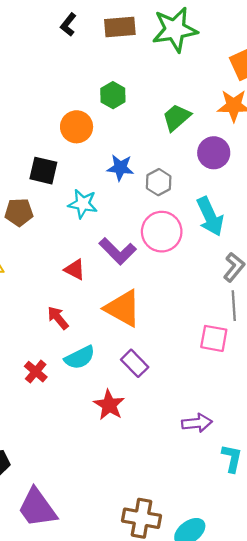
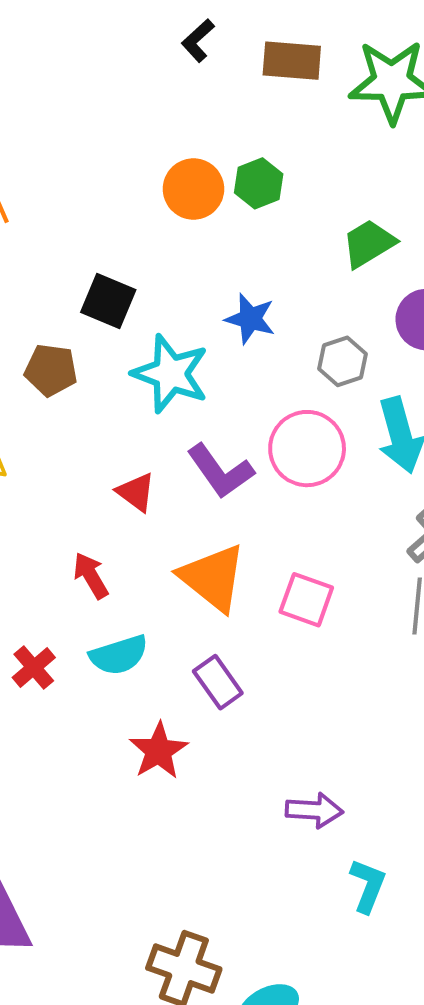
orange circle: (77, 127) -> (193, 189), moved
gray hexagon: (159, 182) -> (343, 361), moved
cyan star: (83, 204) -> (171, 374), size x1.4
pink square: (214, 338) -> (306, 600), moved

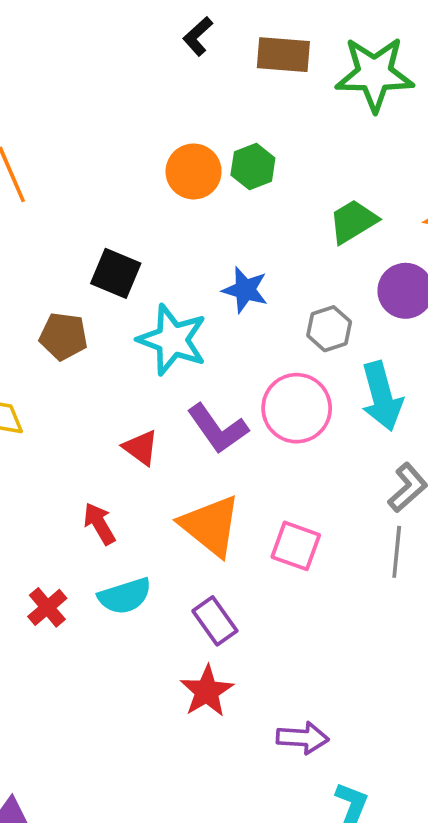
red star: (159, 751) -> (207, 691), moved

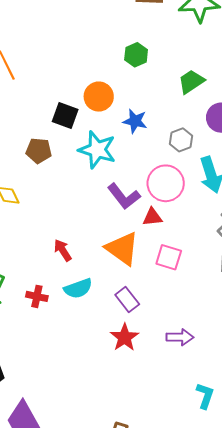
orange circle: (194, 171) -> (99, 97), moved
red triangle: (141, 448) -> (152, 217), moved, turned -40
red cross: (47, 607) -> (37, 296), turned -35
purple arrow: (303, 738) -> (180, 337), moved

